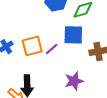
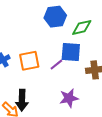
purple line: (52, 49) -> (56, 65), moved

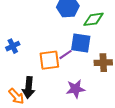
orange square: (29, 61) -> (49, 60), moved

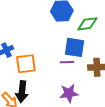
purple line: (65, 55) -> (67, 62), moved, turned 32
orange square: (49, 60) -> (26, 64), moved

